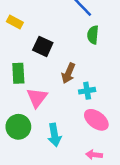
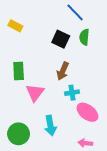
black square: (43, 46) -> (61, 39), moved
cyan cross: (87, 91) -> (72, 93), moved
green circle: (18, 127) -> (19, 134), moved

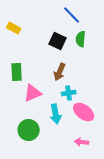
pink triangle: (35, 93) -> (33, 93), turned 30
cyan arrow: (50, 126) -> (56, 114), moved
green circle: (19, 134) -> (29, 130), moved

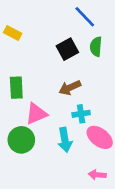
black square: (58, 41) -> (67, 49), turned 36
brown arrow: (60, 72) -> (70, 88), turned 42
green circle: (29, 130) -> (21, 140), moved

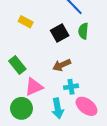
yellow rectangle: (13, 33) -> (26, 22), moved
green rectangle: (16, 88) -> (17, 65), turned -36

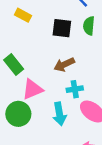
black square: (60, 33) -> (62, 28), turned 36

